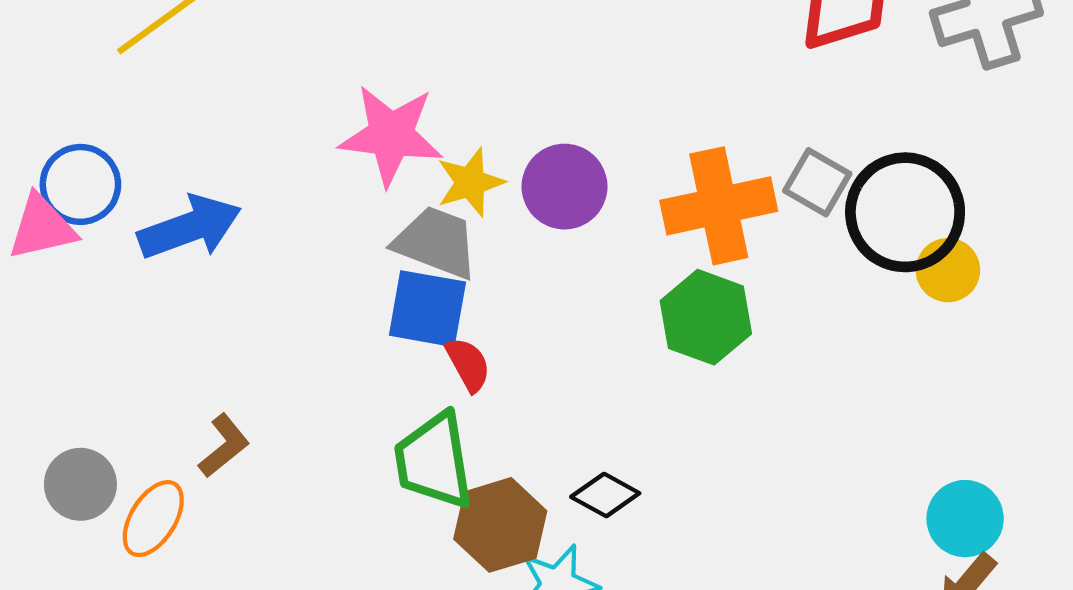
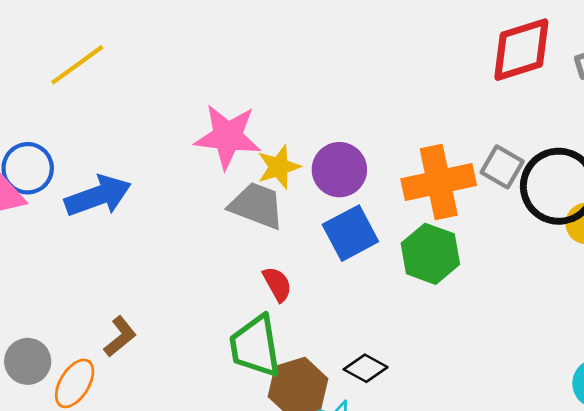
blue square: (427, 309) -> (350, 233), moved, turned -38

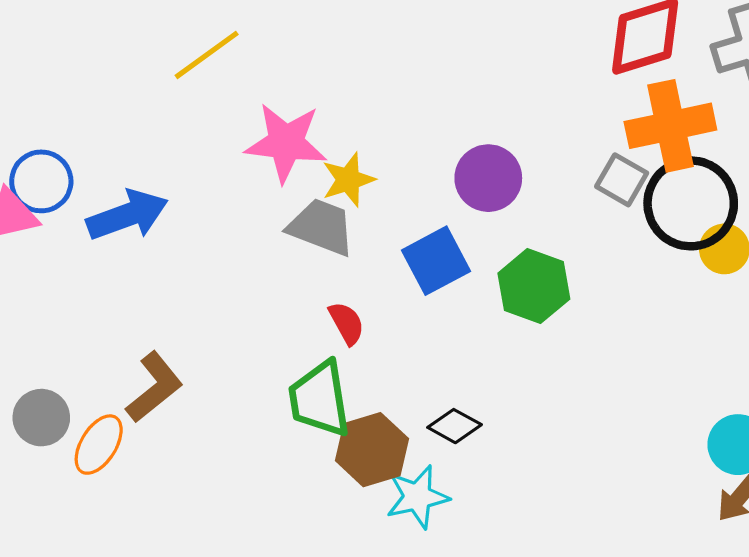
yellow line: (77, 65) -> (207, 55), moved
purple circle: (339, 170) -> (488, 178), moved
orange cross: (439, 182) -> (670, 126), moved
brown L-shape: (120, 337) -> (154, 387), size x1.4

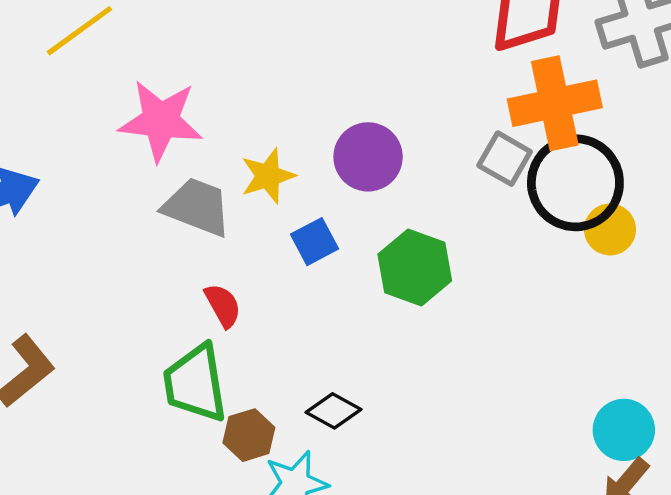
yellow star: (348, 180) -> (268, 176), moved
blue square: (436, 261) -> (314, 242), size x0.7
brown hexagon: (372, 450) -> (249, 435), size x0.7

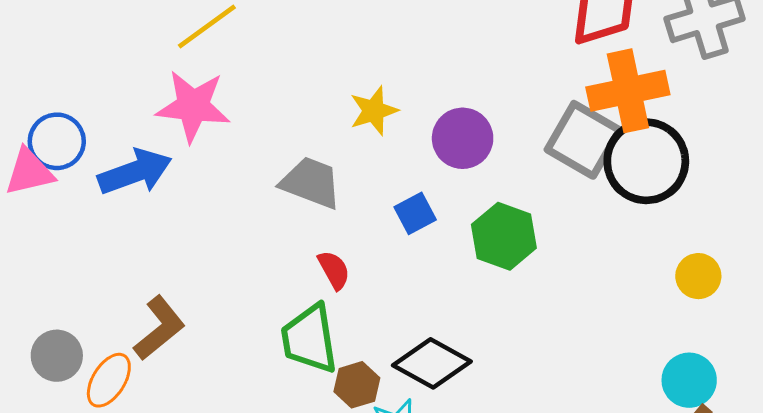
pink star: (161, 121) -> (193, 106), moved
gray square: (505, 159) -> (584, 140), size x1.6
yellow star: (268, 176) -> (374, 111), moved
yellow circle: (610, 229) -> (698, 276), moved
black diamond: (333, 411) -> (432, 363), size x1.6

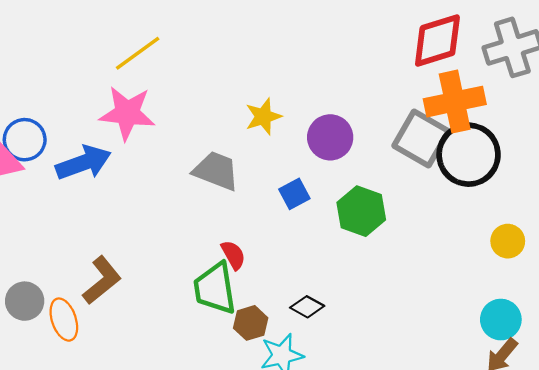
red semicircle: (334, 270) -> (233, 255), moved
black diamond: (432, 363) -> (307, 307), size x0.6
orange ellipse: (109, 380) -> (64, 320), turned -51

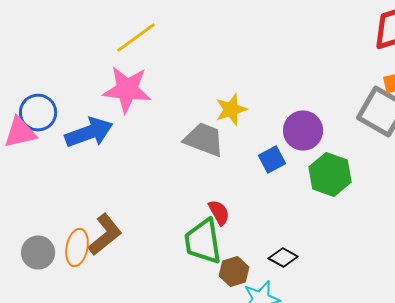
yellow star: (263, 117) -> (231, 110), moved
purple circle: (330, 137) -> (303, 131), moved
orange ellipse: (64, 320) -> (77, 248), moved, turned 30

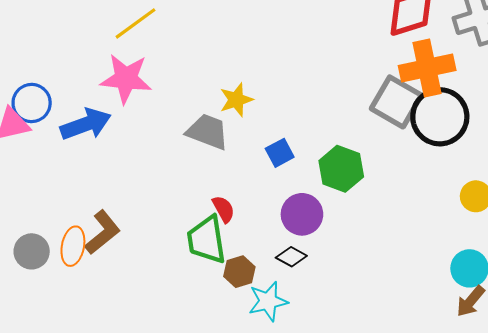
purple circle: (303, 131) -> (302, 214), moved

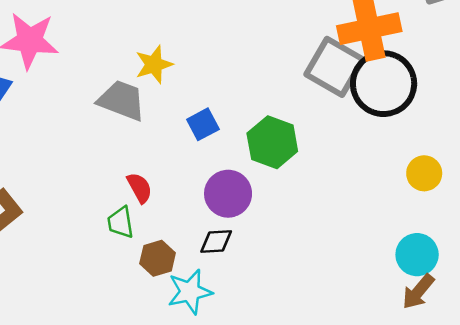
green trapezoid: (207, 240) -> (120, 222), size x0.6
black diamond: (291, 257) -> (216, 241), turned -32

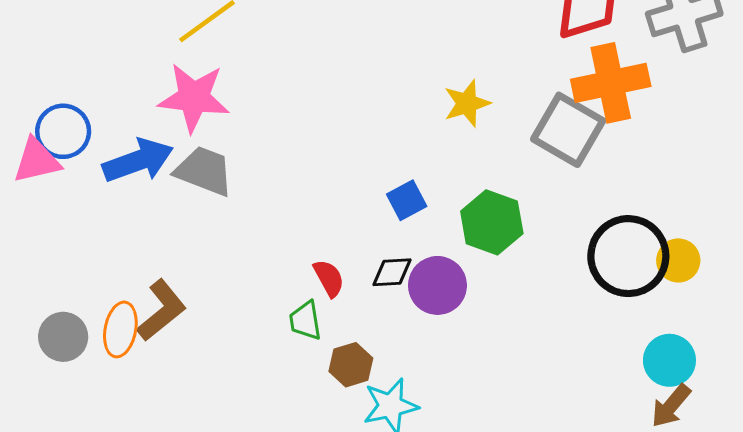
yellow star: (154, 65) -> (467, 103), moved
black circle: (384, 84) -> (628, 256), moved
gray trapezoid: (122, 100) -> (204, 171), moved
black diamond: (216, 241) -> (392, 272), moved

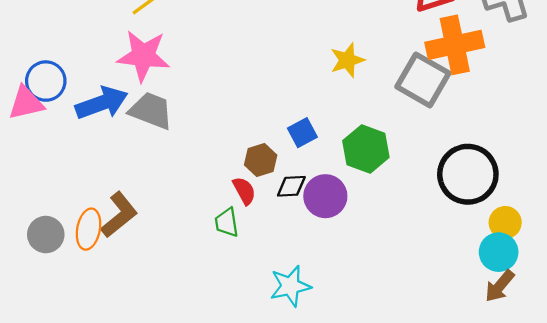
yellow circle: (678, 260) -> (505, 222), moved
brown hexagon: (351, 365) -> (261, 160), moved

